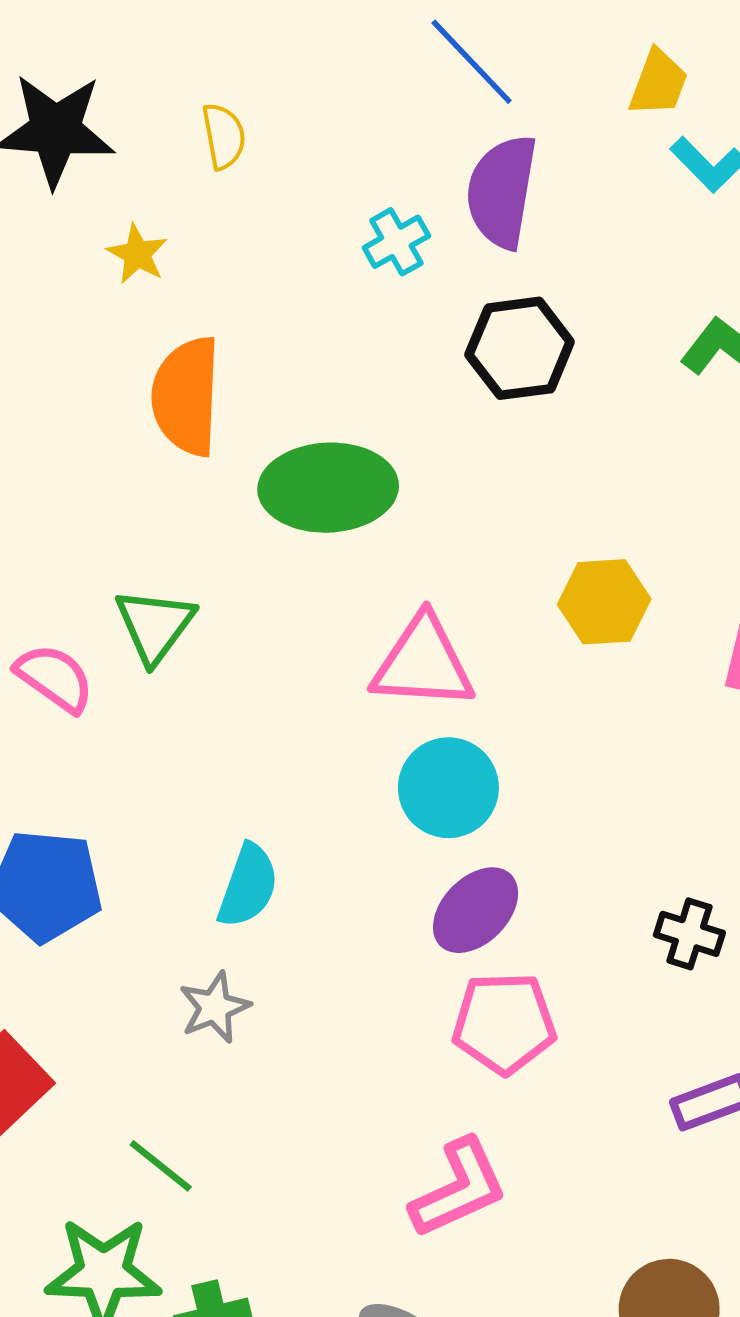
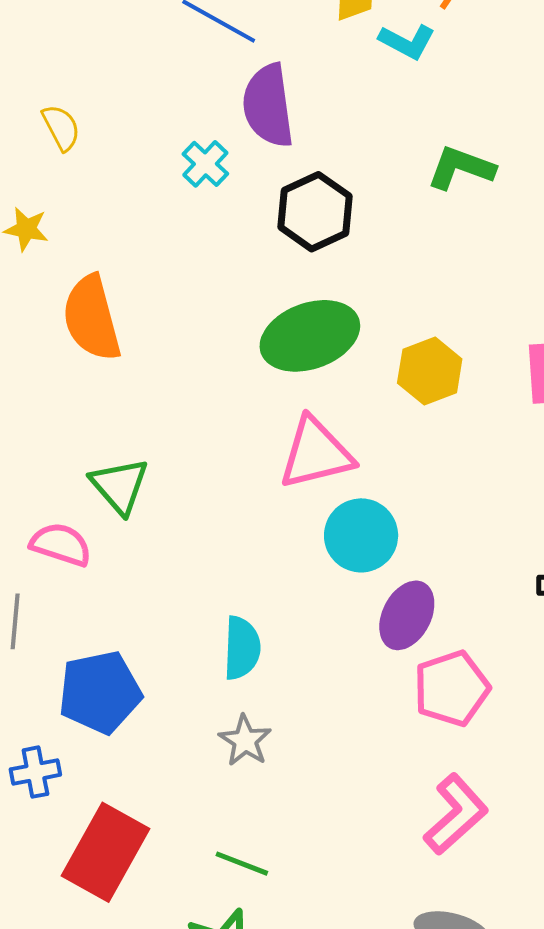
green ellipse: (328, 488) -> (310, 336), moved

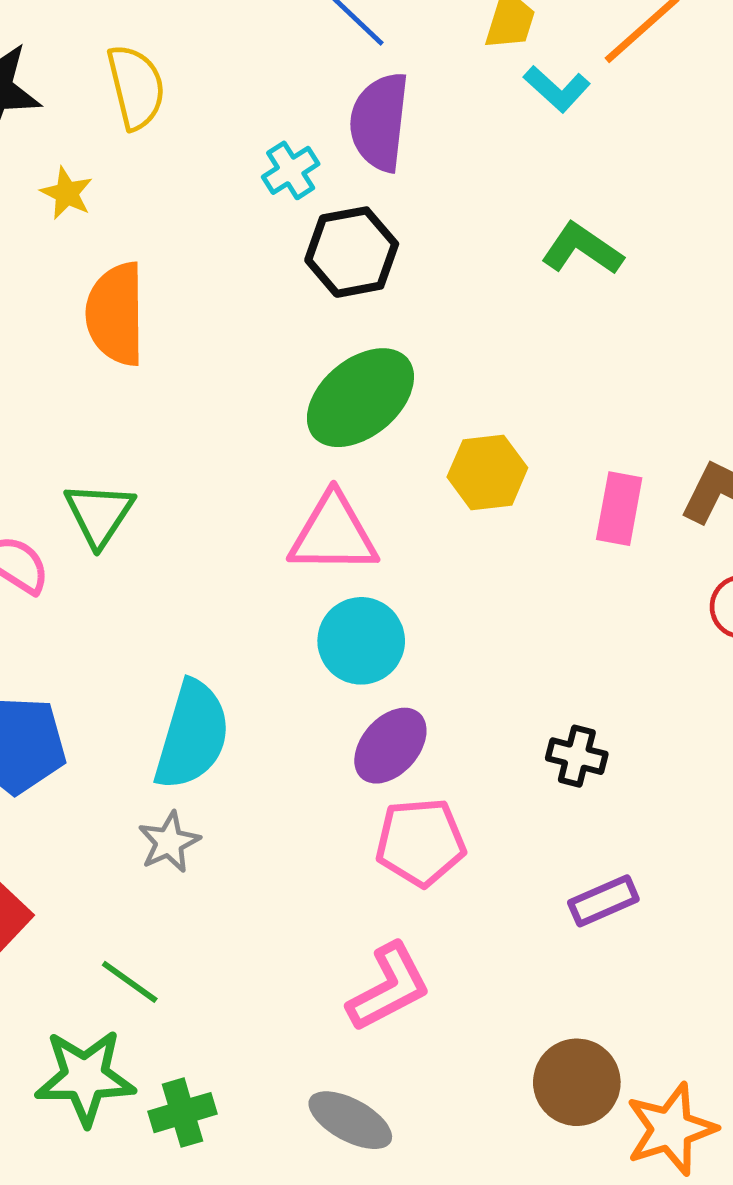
yellow semicircle: (61, 128) -> (136, 87), size x1.5
black hexagon: (315, 212) -> (352, 252), moved
green ellipse: (310, 336) -> (360, 398), turned -34
cyan semicircle: (242, 648) -> (192, 735), size x1.5

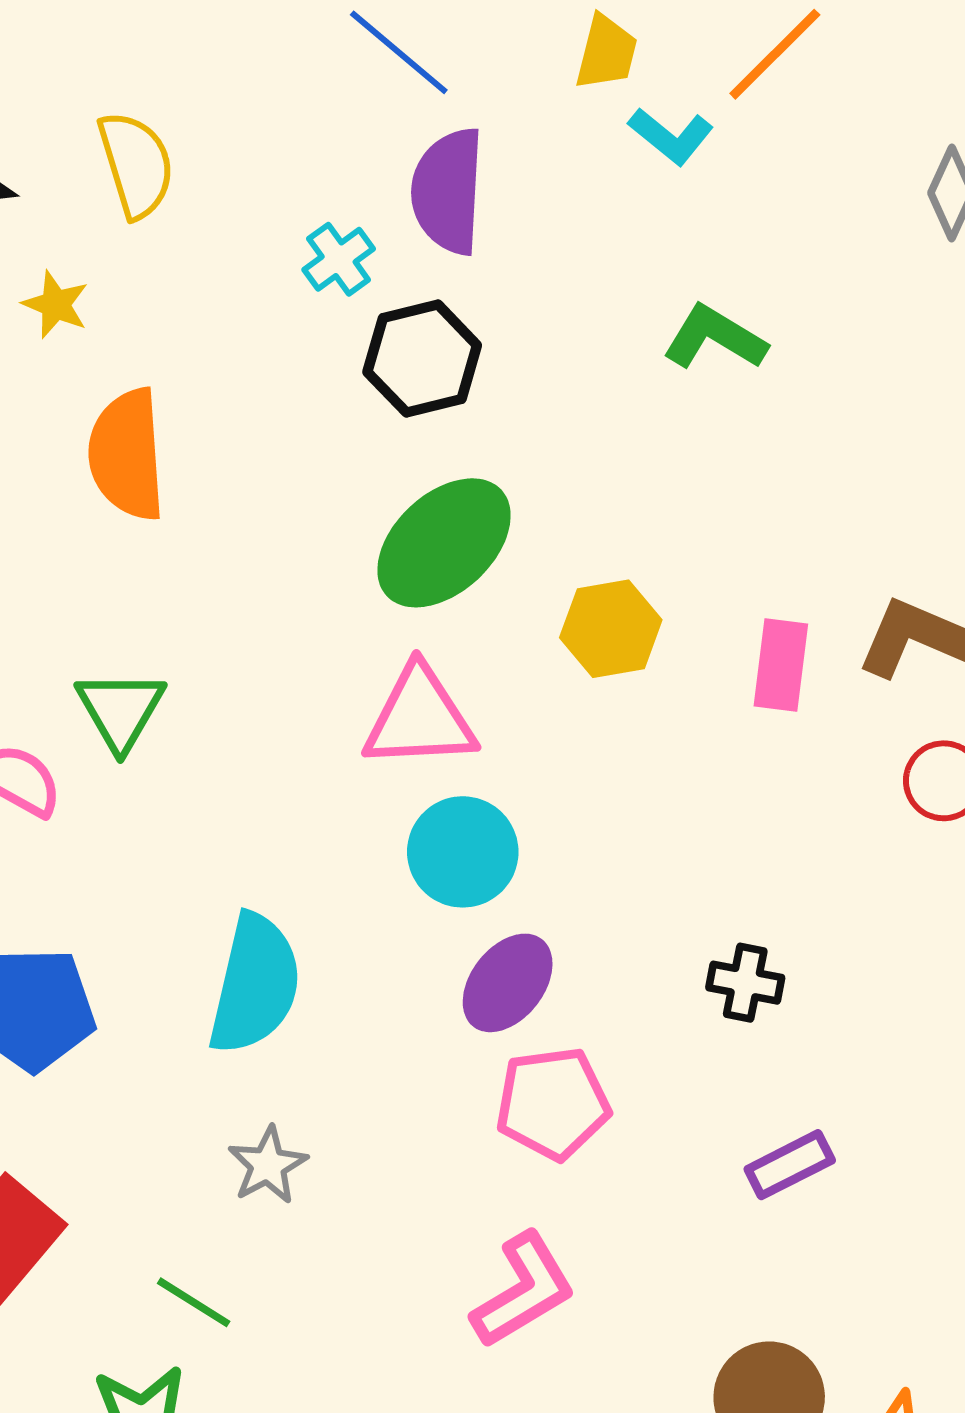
gray star: (169, 842) -> (268, 1165), moved

